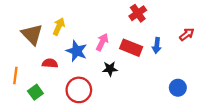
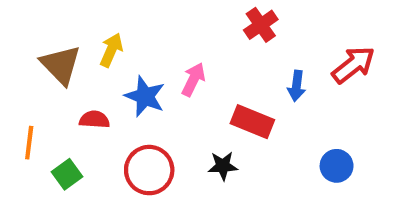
red arrow: (187, 34) -> (353, 65), size x1.5
red rectangle: (131, 48) -> (252, 122), moved
black star: (110, 69) -> (223, 166), moved

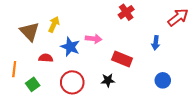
red arrow: (353, 65) -> (178, 17), moved
pink arrow: (193, 80) -> (94, 39), turned 70
blue arrow: (297, 86) -> (156, 43), moved

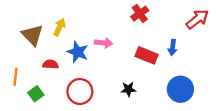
red rectangle: (122, 59) -> (147, 55), moved
black star: (108, 80) -> (128, 89), moved
blue circle: (163, 80) -> (180, 89), size x1.5

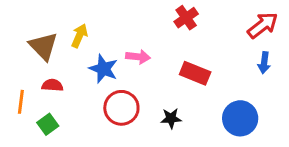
blue arrow: (173, 47) -> (264, 63), moved
red semicircle: (51, 64) -> (52, 85), moved
red circle: (80, 91) -> (121, 108), moved

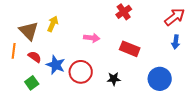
blue star: (103, 69) -> (56, 65), moved
red semicircle: (52, 85) -> (35, 57), turned 32
orange line: (21, 102) -> (14, 51), moved

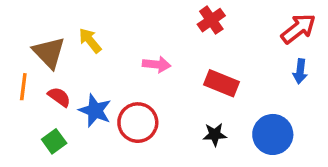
yellow arrow: (53, 24) -> (90, 41), turned -63
black star: (114, 79) -> (215, 134), moved

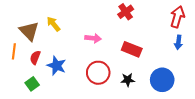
red arrow: (298, 29) -> (177, 17), turned -35
red semicircle: (59, 97) -> (35, 57), turned -104
red circle: (138, 123) -> (98, 73), moved

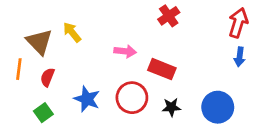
red rectangle: (132, 49) -> (162, 69), moved
blue star: (57, 66) -> (87, 99), moved

